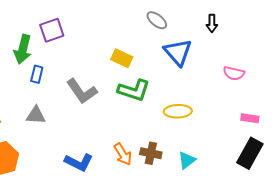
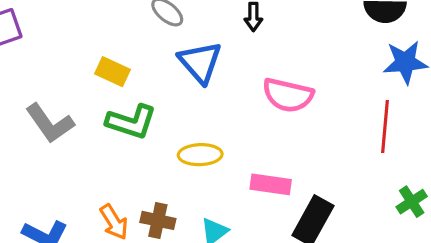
pink semicircle: (234, 73) -> (288, 95), size x1.5
pink rectangle: (250, 118) -> (271, 184), moved, size x1.4

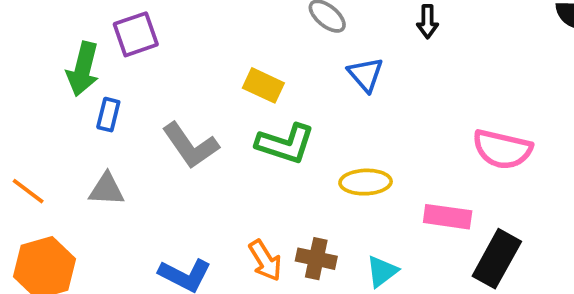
blue triangle: (200, 62) -> (366, 74), size x0.7
pink semicircle: (288, 95) -> (502, 149), moved

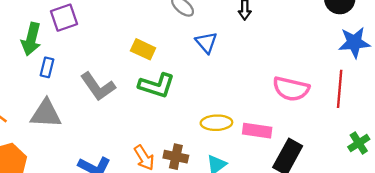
yellow ellipse: (366, 182) -> (216, 123), moved
gray triangle: (107, 189) -> (46, 114), size x1.4

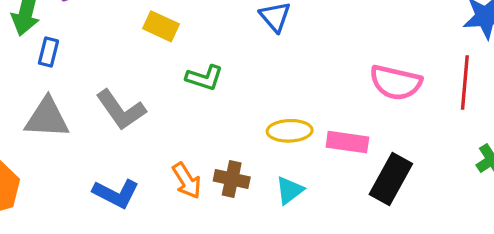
yellow rectangle: (143, 49) -> (161, 26), moved
green L-shape: (157, 85) -> (204, 78), size x0.7
gray L-shape: (98, 87) -> (121, 110), moved

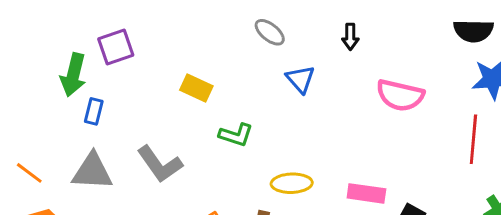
pink semicircle: (396, 83) -> (400, 95), moved
yellow ellipse: (290, 131) -> (292, 183), moved

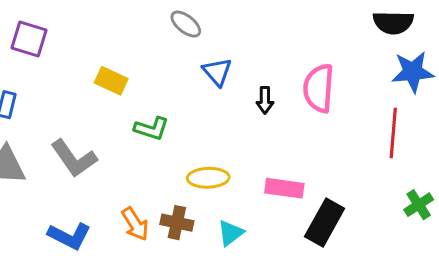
black arrow: (350, 37) -> (265, 100), moved
purple square: (116, 47) -> (29, 39), turned 36
pink semicircle: (400, 95) -> (319, 88), turned 81

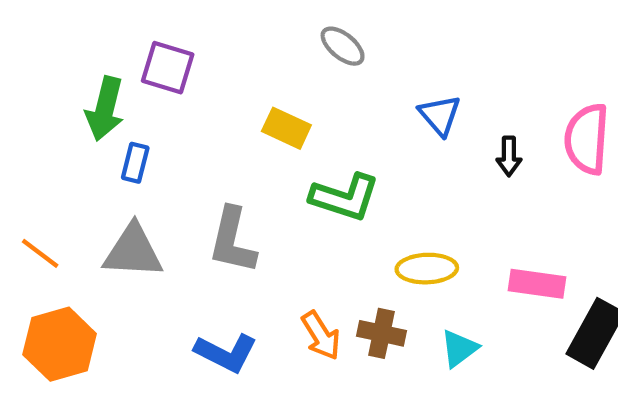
gray ellipse: (186, 24) -> (343, 46), moved
green L-shape: (151, 129) -> (345, 197), size x1.4
gray L-shape: (74, 158) -> (232, 240), turned 48

